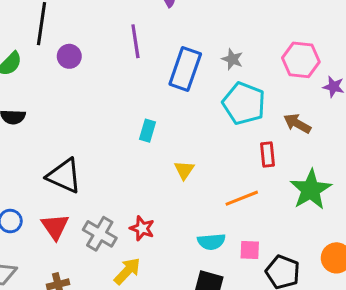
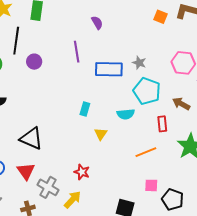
blue rectangle: (185, 69) -> (109, 69), turned 72
yellow triangle: (184, 170) -> (101, 134), moved
gray cross: (100, 234) -> (48, 187), moved
cyan semicircle: (211, 242) -> (126, 114), moved

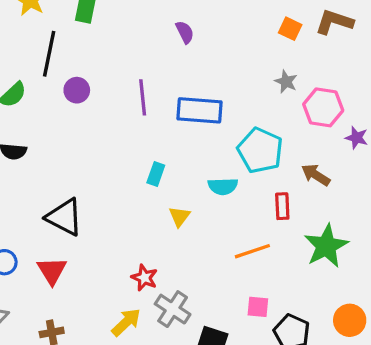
purple line: (77, 52) -> (143, 97), moved
gray star: (139, 63) -> (286, 82), moved
gray cross: (48, 187) -> (173, 309), moved

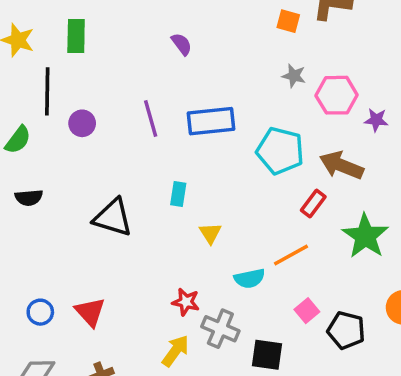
brown arrow: (316, 175) -> (341, 165), size x1.4
cyan semicircle: (223, 186) -> (250, 279), moved
red rectangle: (282, 206) -> (313, 204), turned 50
black triangle: (64, 217) -> (113, 218), moved
pink square: (258, 307) -> (307, 311), turned -35

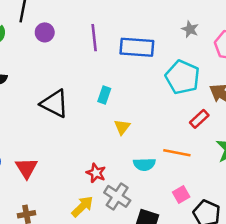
gray star: (294, 76) -> (190, 29), moved
orange line: (291, 255) -> (177, 153), turned 30

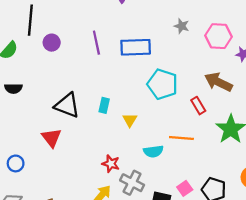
cyan pentagon: (182, 77) -> (162, 84), moved
cyan rectangle: (104, 95) -> (104, 105), moved
red rectangle: (199, 119) -> (198, 106), turned -72
red triangle: (26, 168) -> (51, 138), moved
pink square: (181, 195) -> (185, 188), moved

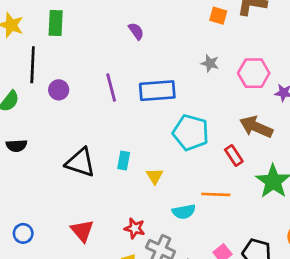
red triangle: (51, 138) -> (82, 231), moved

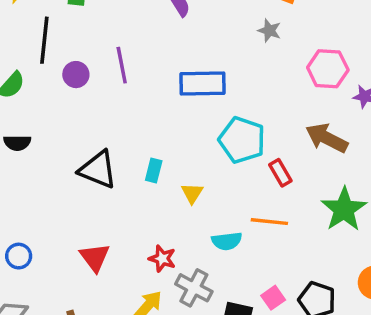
gray star: (210, 63) -> (269, 31), moved
purple line: (111, 87) -> (122, 65), moved
red rectangle: (234, 156) -> (280, 173), moved

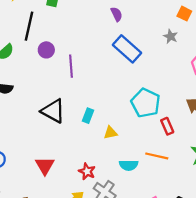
purple line: (122, 65) -> (71, 66), moved
blue rectangle: (202, 83) -> (127, 49), moved, turned 36
yellow triangle: (192, 193) -> (110, 133), turned 40

